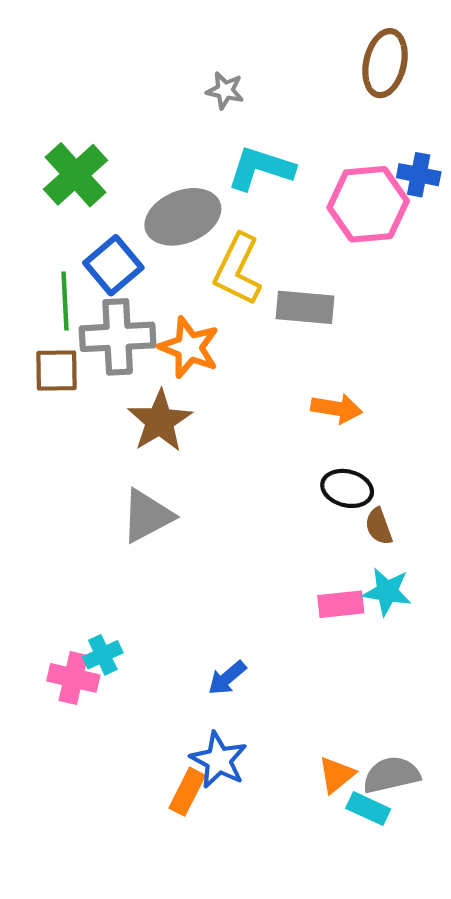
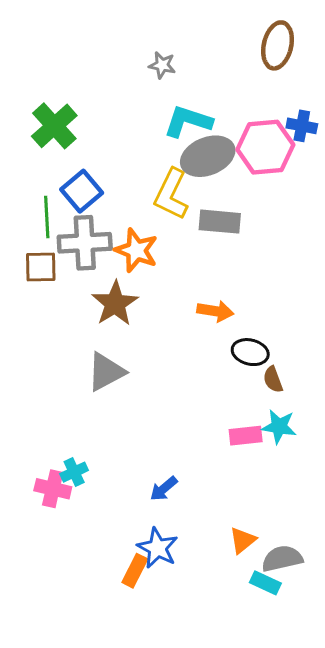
gray ellipse: (183, 217) -> (208, 156), moved
orange arrow: (337, 408) -> (215, 311), moved
orange triangle: (337, 775) -> (243, 540), moved

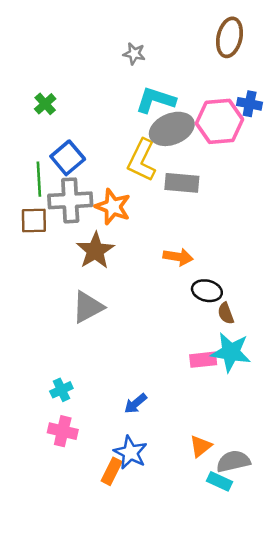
green cross: (54, 126) -> (45, 104), size x0.6
cyan star: (279, 426) -> (231, 352), size x1.4
pink cross: (53, 489) -> (63, 431), moved

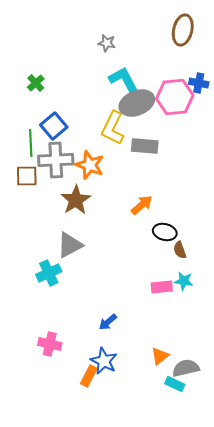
cyan L-shape: (156, 100) -> (124, 80), turned 44
orange arrow: (178, 257) -> (142, 205), turned -50
cyan star: (231, 352) -> (184, 281), size x0.6
cyan cross: (61, 390) -> (49, 273), moved, size x1.4

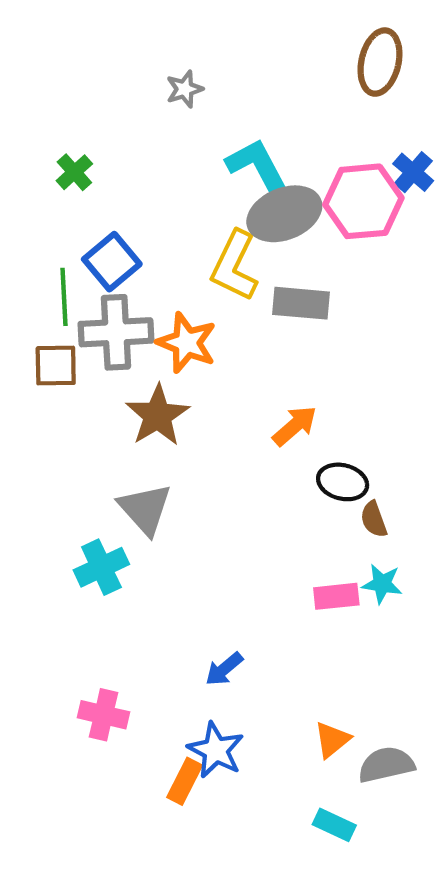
gray star: (107, 43) -> (185, 89), moved, turned -30
blue cross: (199, 83) -> (413, 172), turned 30
gray triangle: (70, 245) -> (145, 509), turned -44
cyan rectangle: (175, 384) -> (334, 825), moved

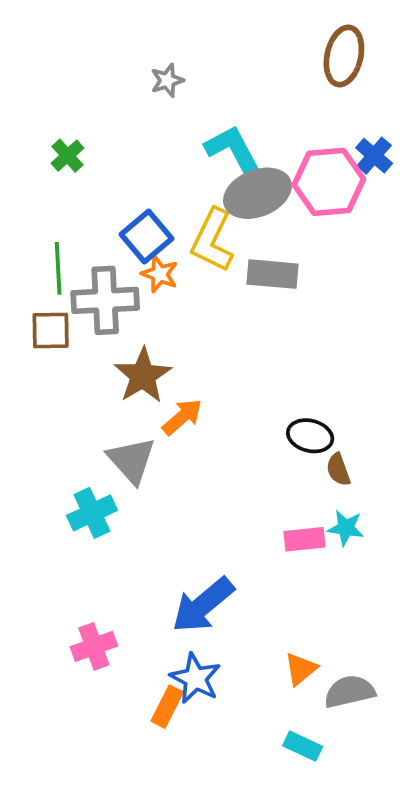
blue square: (112, 262) -> (146, 236), moved
orange star: (187, 343) -> (160, 274), moved, size x0.7
orange arrow: (295, 426) -> (182, 417), moved
blue arrow: (224, 669) -> (203, 605), size x1.8
pink cross: (103, 715) -> (94, 646), turned -33

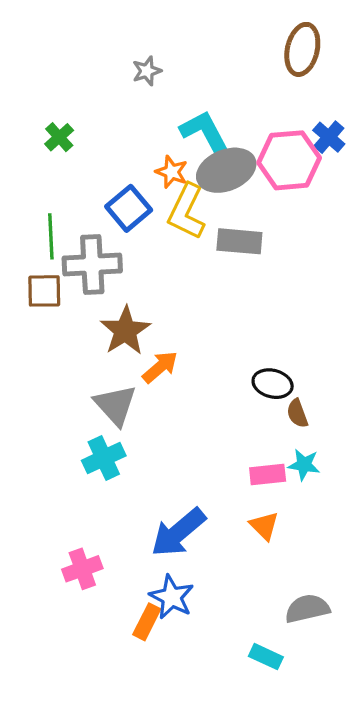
orange star: (160, 274) -> (172, 172), moved
cyan cross: (92, 513) -> (104, 458), moved
orange triangle: (301, 669) -> (264, 526), moved, turned -36

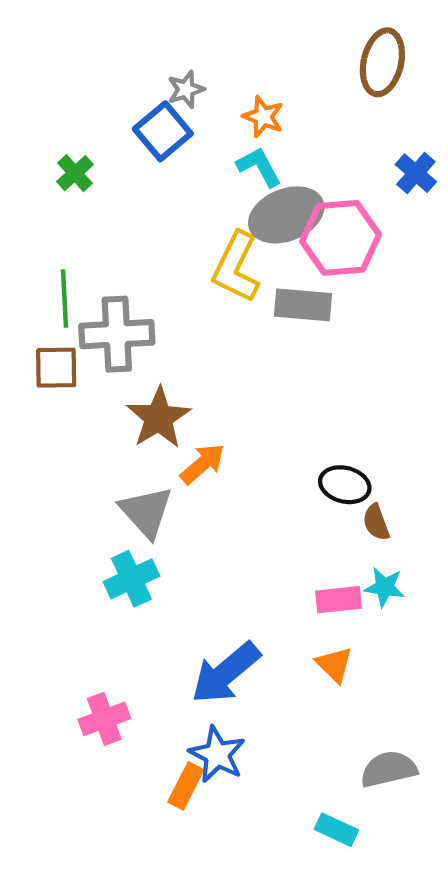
cyan L-shape: (205, 132) -> (259, 167), size x0.7
pink hexagon: (289, 160) -> (341, 238), moved
orange star: (172, 172) -> (263, 117), moved
blue square: (129, 208) -> (163, 131), moved

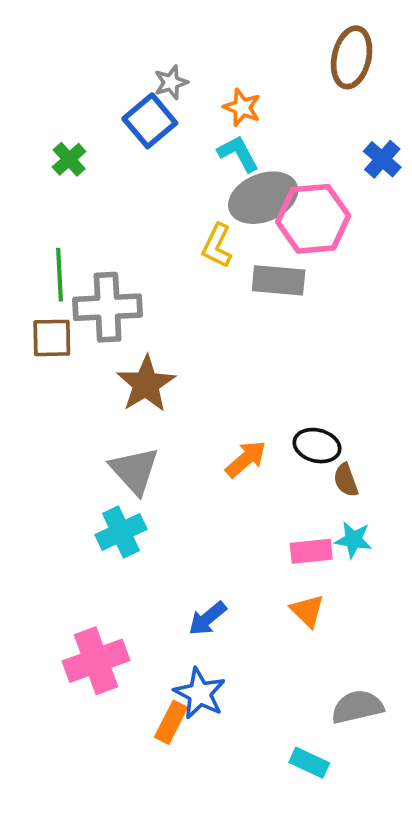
yellow L-shape: (236, 267) -> (217, 246), size x0.7
orange arrow: (203, 464) -> (246, 459), moved
blue arrow: (226, 673) -> (207, 618), size x0.6
pink cross: (104, 719) -> (96, 661), size x1.4

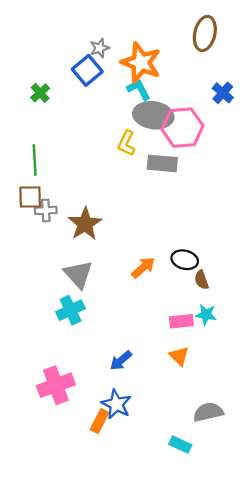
orange star: (242, 107) -> (141, 63), size x1.8
gray ellipse: (263, 198) -> (153, 115), turned 30
gray cross: (108, 307) -> (46, 210), moved, size x0.6

